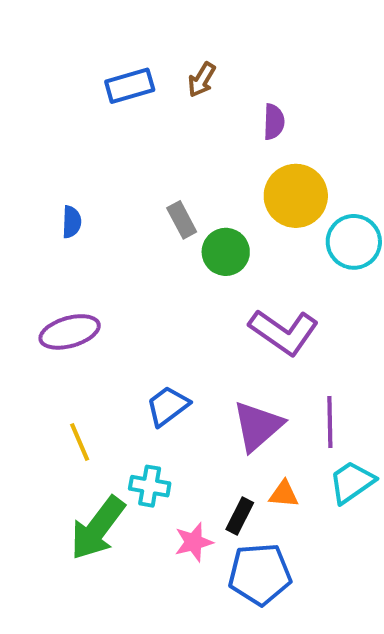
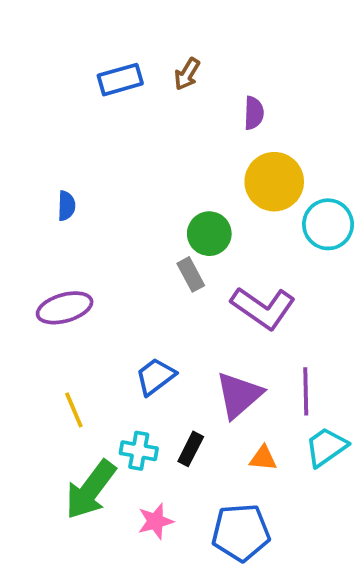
gray rectangle: (182, 220) -> (191, 274), moved
black rectangle: (240, 516) -> (191, 449), moved
pink star: (194, 542) -> (155, 521), moved

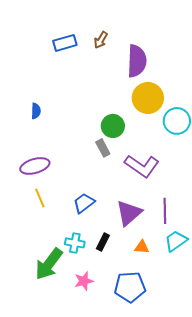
purple semicircle: (254, 113) -> (137, 61), size x1.8
yellow line: (74, 410) -> (40, 198), moved

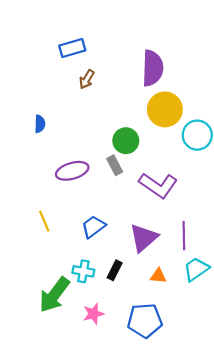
brown arrow: (101, 40) -> (87, 79), moved
purple ellipse: (35, 166) -> (72, 171), moved

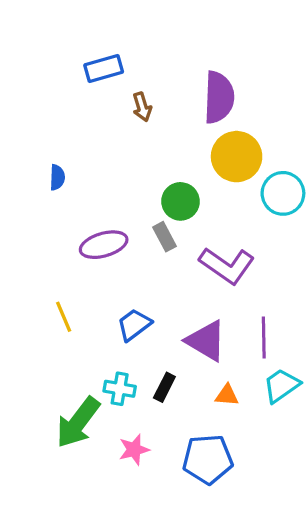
brown arrow: (87, 79) -> (142, 107), moved, turned -48
purple triangle: (144, 238) -> (206, 341), turned -48

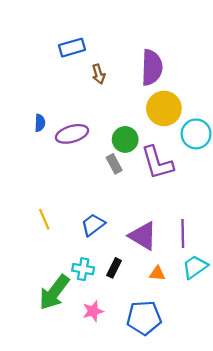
purple ellipse: (104, 245) -> (72, 134), moved
purple L-shape: (227, 265) -> (157, 163), moved, turned 39

